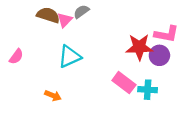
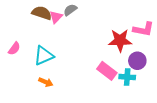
purple circle: (159, 55) -> (137, 61), moved
cyan triangle: (70, 57) -> (44, 56), moved

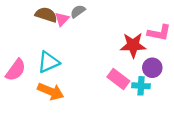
pink semicircle: (14, 49) -> (16, 70), moved, size x1.5
orange arrow: (46, 82) -> (51, 91), size x1.6

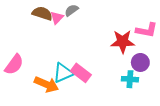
cyan triangle: (48, 62) -> (63, 73), moved
pink rectangle: (118, 79) -> (81, 73), moved

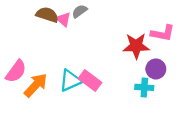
pink triangle: (57, 18) -> (63, 19), turned -32
orange arrow: (46, 84) -> (36, 85), moved, turned -70

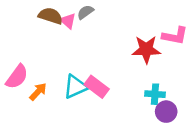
purple circle: (156, 69) -> (166, 112), moved
orange arrow: (36, 85) -> (38, 92), size x0.7

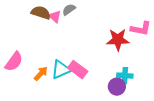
orange arrow: (38, 92) -> (41, 74), moved
purple circle: (166, 112) -> (117, 87), moved

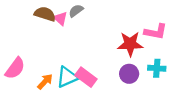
cyan cross: (125, 76) -> (157, 68), moved
purple circle: (117, 87) -> (129, 74), moved

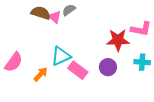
purple circle: (129, 74) -> (108, 67), moved
cyan triangle: (67, 77) -> (61, 56), moved

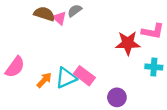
cyan triangle: (61, 56) -> (66, 78), moved
purple circle: (108, 67) -> (117, 97), moved

